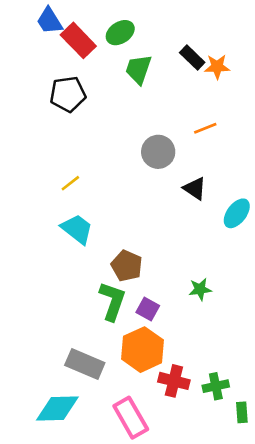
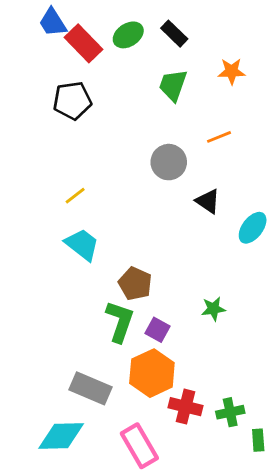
black rectangle: (192, 58) -> (174, 34), moved
green trapezoid: (139, 69) -> (173, 85), moved

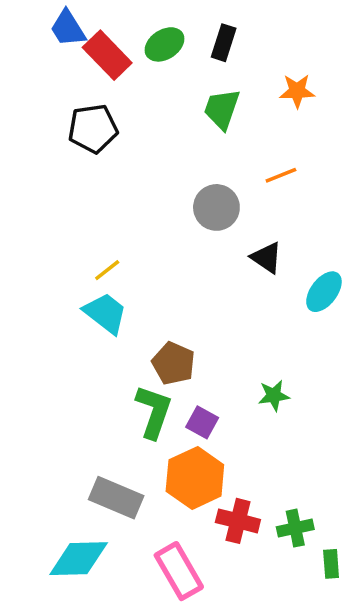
black rectangle: (174, 34) -> (224, 43), turned 64
yellow line: (75, 196) -> (107, 270), moved

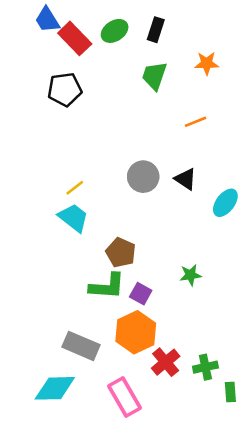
gray circle: (216, 207) -> (143, 177), moved
green L-shape: (154, 412) -> (107, 286), turned 75
red cross: (238, 521) -> (166, 362), turned 36

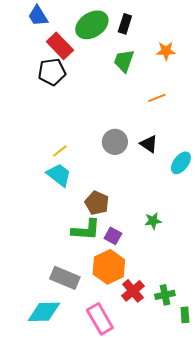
green ellipse: (115, 31) -> (92, 25), size x1.5
red rectangle: (75, 38) -> (60, 46), moved

